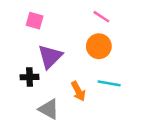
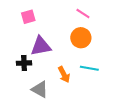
pink square: (35, 21) -> (28, 17), turned -32
purple triangle: (50, 56) -> (41, 46), turned 35

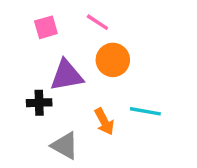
pink line: (83, 14) -> (97, 22), moved
orange circle: (81, 38) -> (113, 60), moved

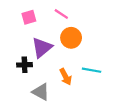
purple triangle: (67, 75) -> (42, 48), turned -30

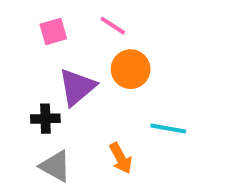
orange arrow: (66, 77) -> (121, 158), moved
gray triangle: (41, 92) -> (55, 166), moved

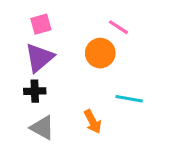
pink line: (113, 26) -> (118, 27), moved
purple triangle: (77, 87) -> (39, 58), moved

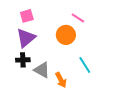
cyan line: (129, 99) -> (85, 65), turned 48
gray triangle: (42, 128) -> (42, 70), moved

